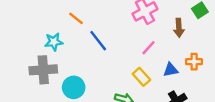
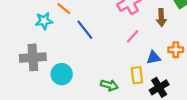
cyan star: (54, 42) -> (44, 21), moved
yellow rectangle: (141, 77) -> (137, 75), moved, turned 35

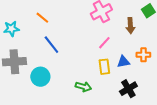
cyan star: (44, 21) -> (11, 29), moved
blue line: (85, 30) -> (51, 45), moved
yellow rectangle: (137, 75) -> (104, 67), moved

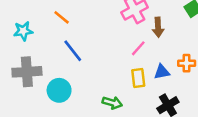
brown arrow: (130, 26) -> (158, 27), moved

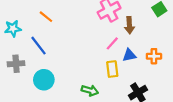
blue line: (73, 51) -> (39, 46), moved
gray cross: (27, 72) -> (16, 64), size x0.7
blue triangle: (162, 72) -> (129, 55), moved

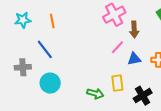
orange line: (46, 17) -> (52, 21), turned 40
cyan star: (13, 28) -> (23, 20), moved
yellow rectangle: (112, 69) -> (117, 83), moved

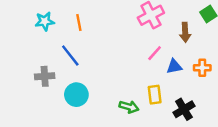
brown arrow: (134, 29) -> (185, 32), moved

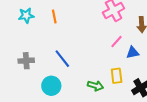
blue line: (70, 56) -> (62, 59), moved
cyan circle: (76, 95) -> (51, 86), moved

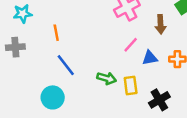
orange line: (54, 16) -> (56, 33), moved
gray cross: (26, 61) -> (15, 47), moved
green arrow: (95, 86) -> (107, 78), moved

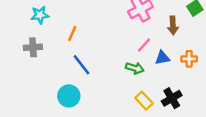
orange line: (56, 33) -> (72, 33), turned 35
green arrow: (107, 78) -> (135, 68), moved
yellow rectangle: (131, 85) -> (144, 101), moved, turned -36

